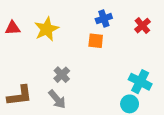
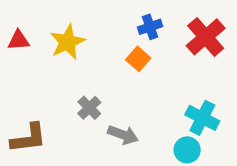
red cross: (142, 26) -> (206, 37), size x1.6
orange square: (96, 41) -> (138, 59), turned 35
gray arrow: (57, 99) -> (123, 135), moved, turned -30

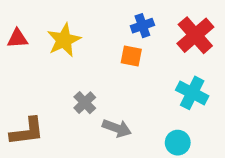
orange square: (138, 59) -> (131, 56), turned -30
cyan cross: (202, 118) -> (192, 93), moved

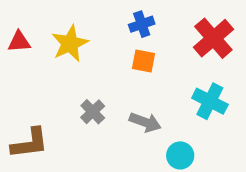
blue cross: (142, 26) -> (142, 24), moved
gray arrow: (117, 128) -> (145, 122), moved
cyan circle: (178, 143) -> (180, 155), moved

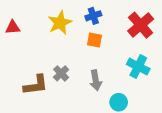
yellow star: (70, 43) -> (60, 23), moved
gray arrow: (145, 122) -> (96, 80), turned 60
brown L-shape: (30, 143) -> (36, 85), moved

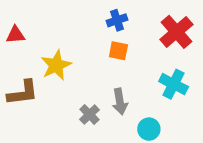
yellow star: (60, 23) -> (56, 65), moved
gray cross: (61, 73) -> (89, 115), moved
brown L-shape: (36, 85) -> (23, 93), moved

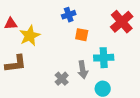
blue cross: (117, 20) -> (69, 15), moved
yellow star: (56, 65) -> (30, 36), moved
cyan cross: (174, 84) -> (104, 58), moved, turned -30

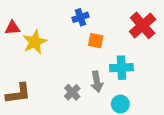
brown L-shape: (16, 64) -> (18, 93), moved

